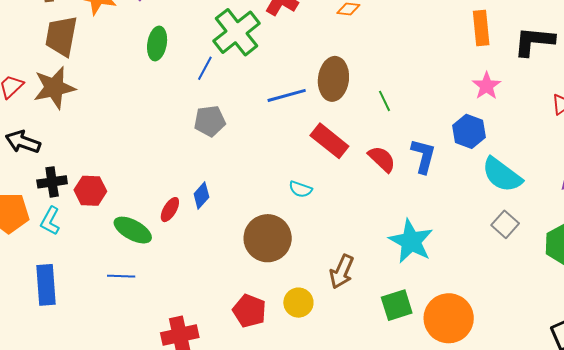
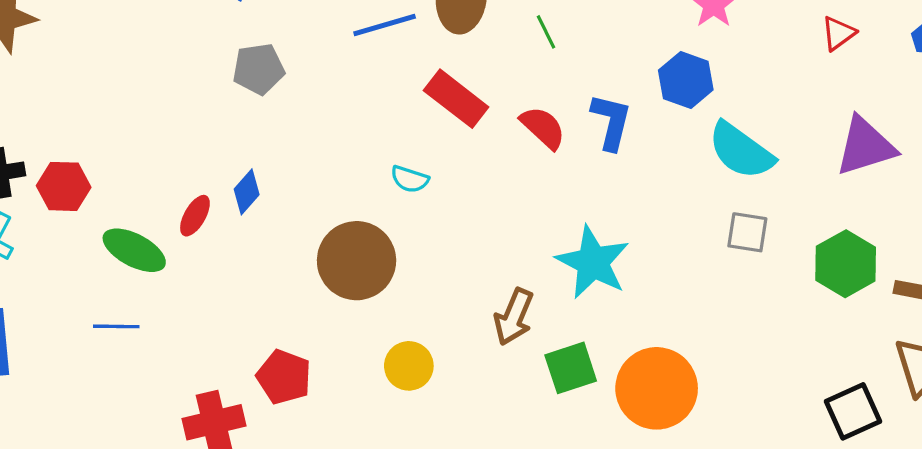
gray square: (505, 224) -> (747, 232), turned -32
brown arrow: (342, 272) -> (514, 317), moved
red pentagon: (249, 311) -> (284, 377), moved

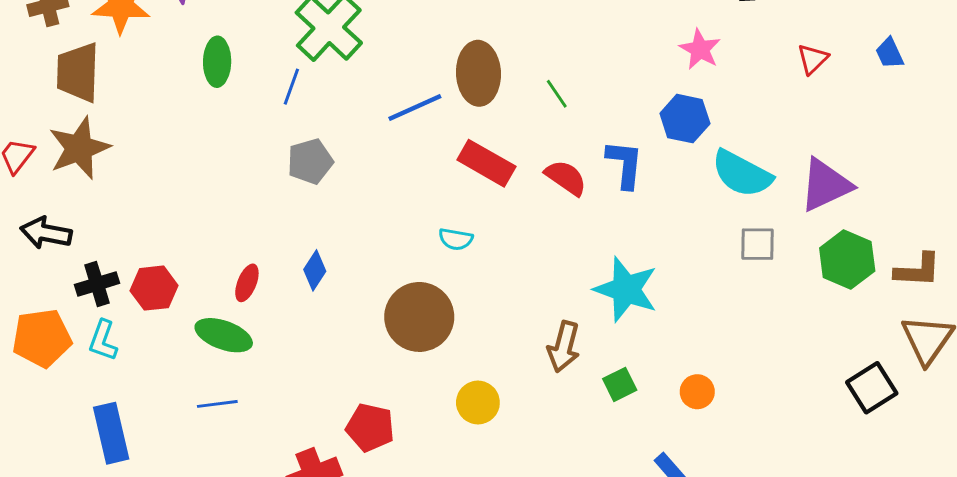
purple triangle: (865, 146) -> (826, 185), moved
red ellipse: (195, 216) -> (247, 283), moved
green square: (571, 368) -> (620, 384), size x0.7
orange circle: (657, 388) -> (697, 392), size x0.5

